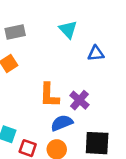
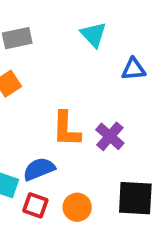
blue semicircle: (62, 123) -> (39, 169), moved

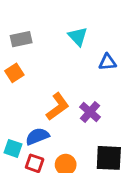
orange L-shape: (66, 129) -> (58, 107), turned -128

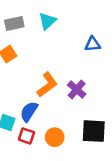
cyan triangle: (78, 36) -> (47, 21), moved, turned 30
blue semicircle: (37, 136) -> (29, 112), turned -35

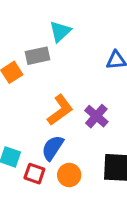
gray rectangle: (14, 23) -> (37, 56), moved
blue semicircle: (29, 112) -> (53, 148), moved

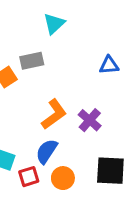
cyan triangle: (60, 31) -> (54, 24), moved
red square: (34, 174) -> (29, 177), turned -36

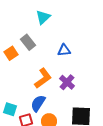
gray rectangle: (32, 61) -> (28, 42), turned 63
blue triangle: (109, 65) -> (64, 50), moved

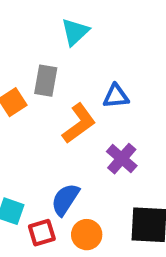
gray rectangle: (28, 42) -> (46, 81), turned 49
orange L-shape: (43, 78) -> (79, 123), moved

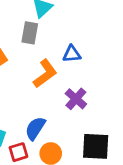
gray rectangle: (46, 81) -> (30, 33), moved

